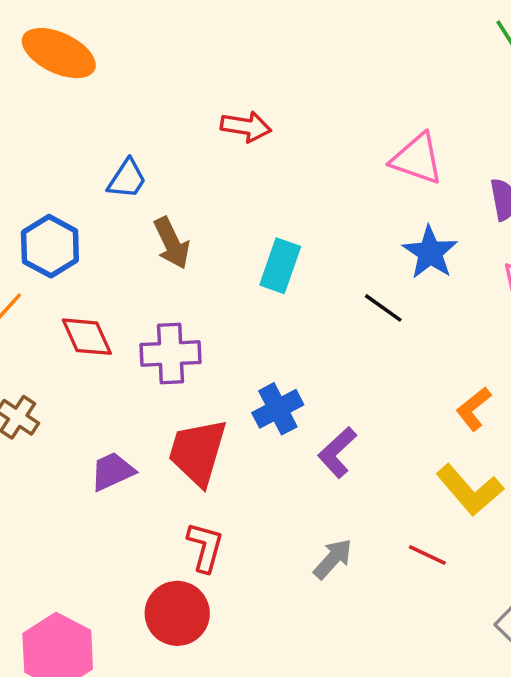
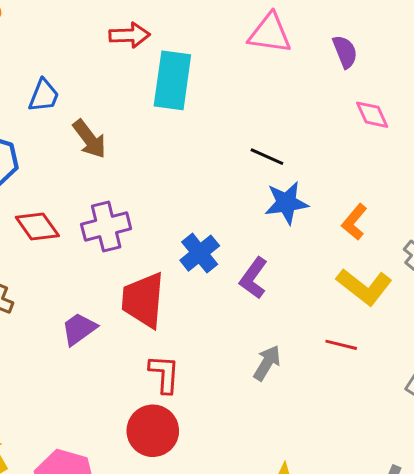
blue star: (430, 252) -> (286, 203), moved, turned -30
cyan rectangle: (280, 266) -> (172, 80), moved, size x1.4

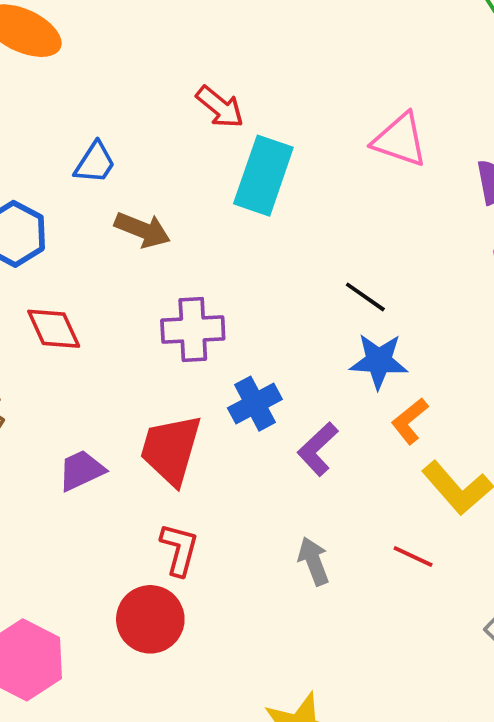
red arrow: (130, 35) -> (220, 107), turned 30
brown arrow: (89, 139) -> (142, 230), turned -42
orange L-shape: (354, 222) -> (410, 421), moved
purple cross: (106, 226) -> (193, 329), moved
gray arrow: (267, 363) -> (314, 561), turned -63

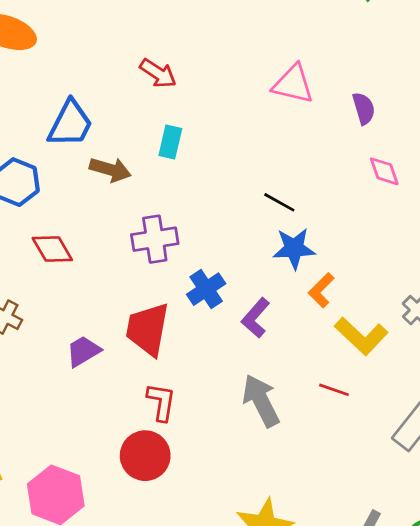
blue trapezoid: (95, 163) -> (70, 124), size x1.5
cyan rectangle: (263, 176) -> (170, 142), moved, size x0.6
gray arrow: (314, 561) -> (261, 401), size x1.5

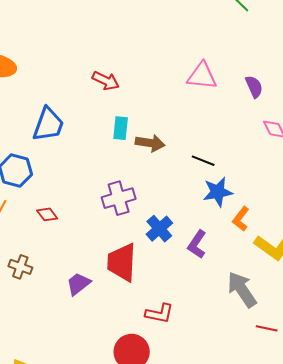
brown arrow: (110, 170) -> (150, 143), moved
red diamond: (52, 249) -> (47, 214), size x0.7
red line: (334, 390) -> (267, 328), moved
gray arrow: (261, 401) -> (242, 289), moved
red L-shape: (161, 402) -> (159, 313), moved, turned 100

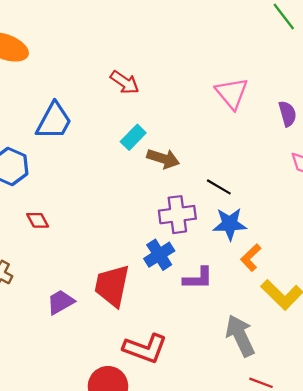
pink triangle: (202, 76) -> (232, 93), turned 36
cyan rectangle: (121, 128) -> (133, 137), turned 30
purple cross: (119, 198) -> (177, 215), moved
purple L-shape: (197, 244) -> (198, 278), turned -132
red L-shape: (159, 313) -> (145, 348), size x1.4

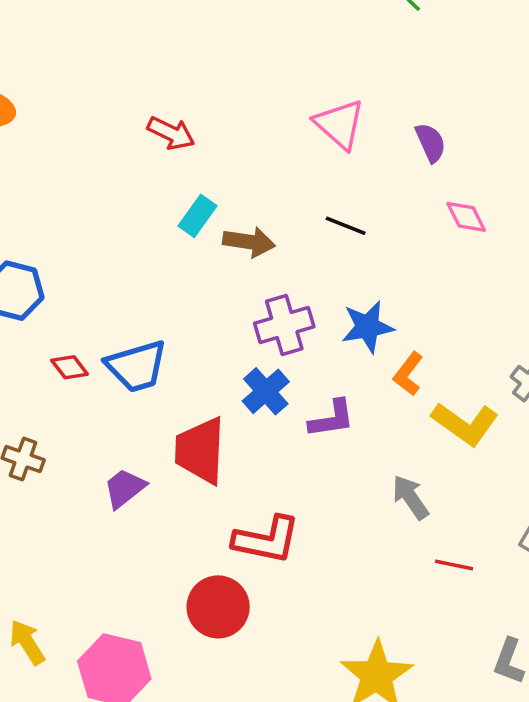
blue trapezoid: (54, 121) -> (137, 366), moved, turned 54
black line: (219, 187) -> (346, 226), moved
gray arrow: (240, 336) -> (410, 497), size x0.7

